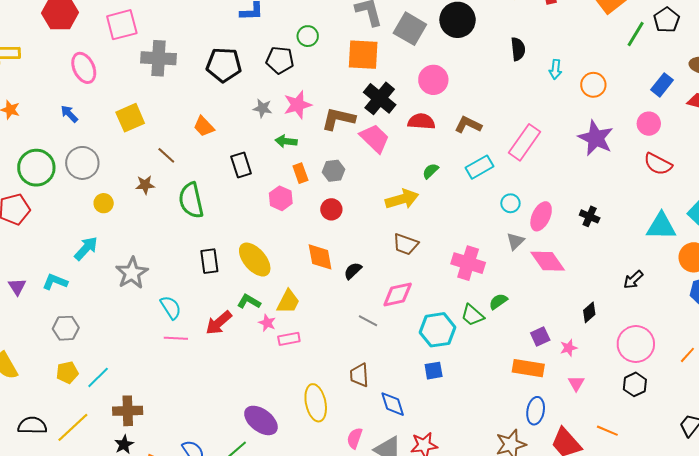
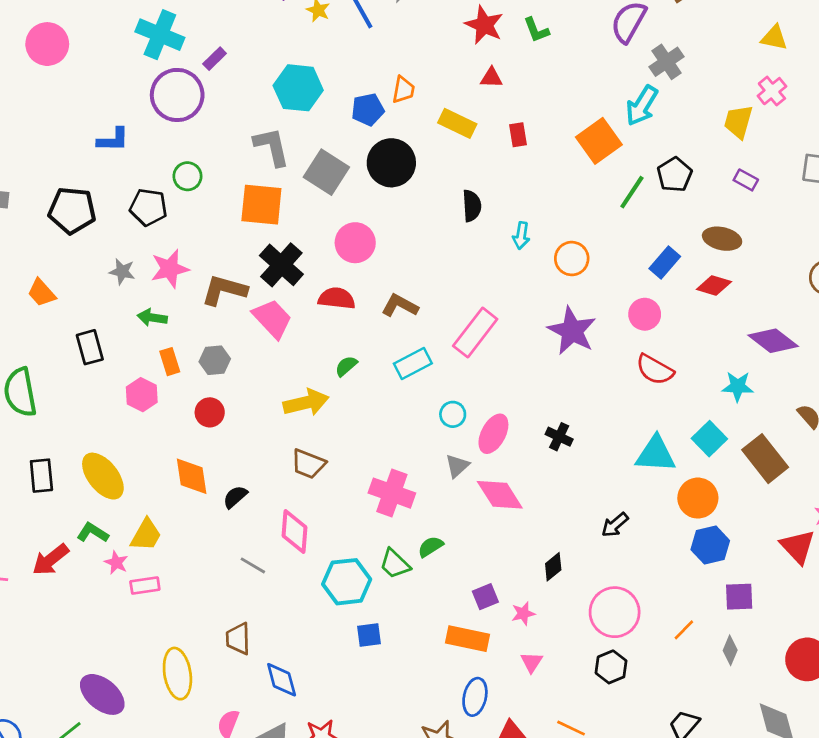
pink diamond: (398, 295) -> (295, 532), turned -76
blue square: (434, 371) -> (369, 635), moved

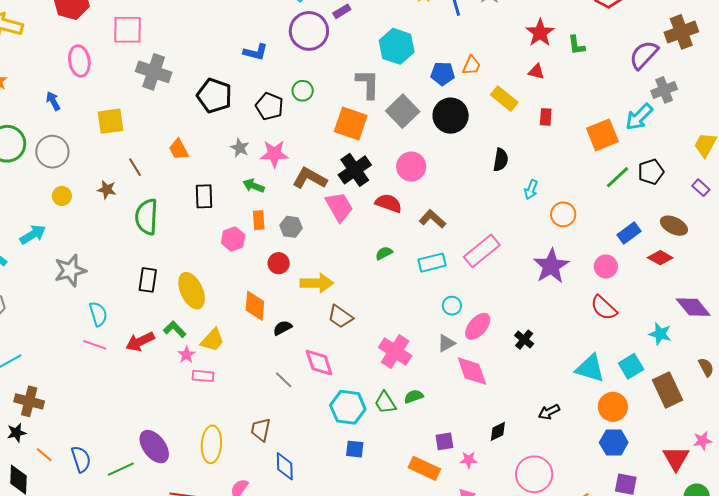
yellow arrow: (306, 403) -> (317, 283), moved
pink diamond: (295, 532) -> (319, 363), turned -36

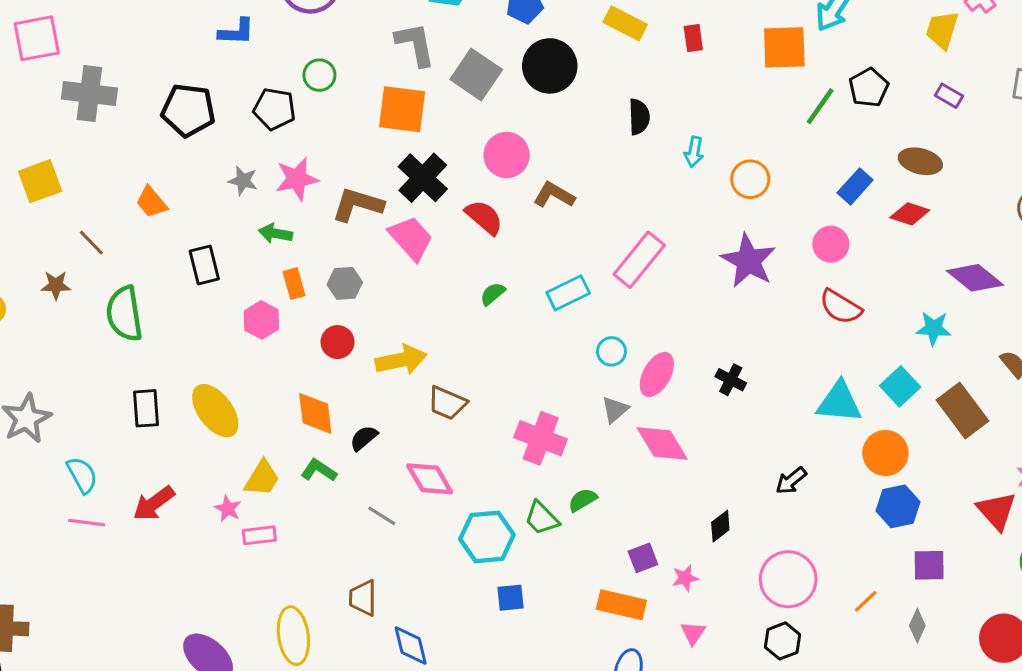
orange square: (602, 135) -> (784, 47), turned 32
red semicircle: (389, 203) -> (484, 217), turned 32
brown L-shape: (432, 219) -> (554, 195), moved
green L-shape: (175, 329) -> (319, 470), moved

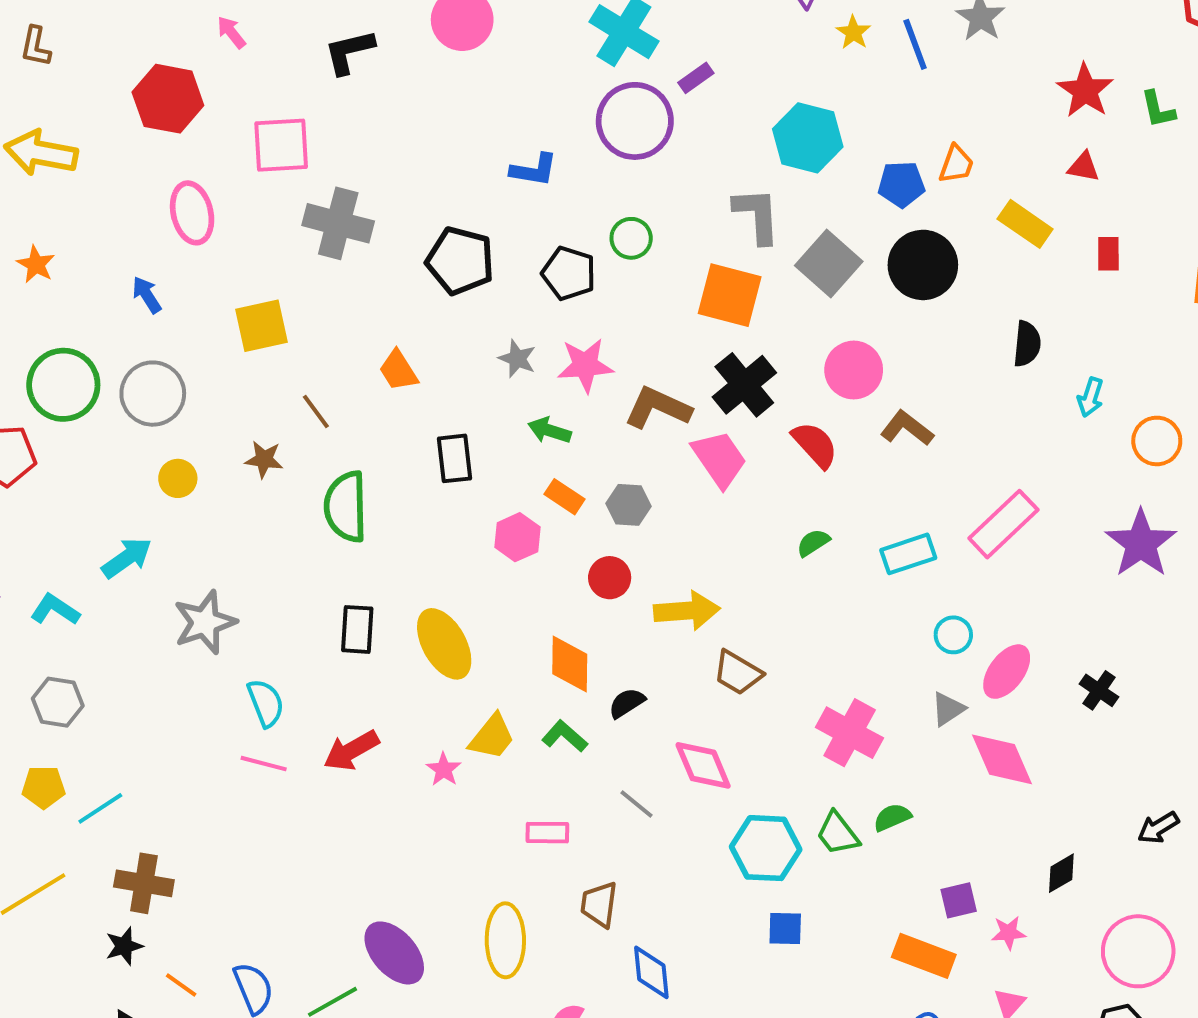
orange rectangle: (294, 284) -> (565, 497), turned -48
pink rectangle: (259, 535) -> (547, 833), moved

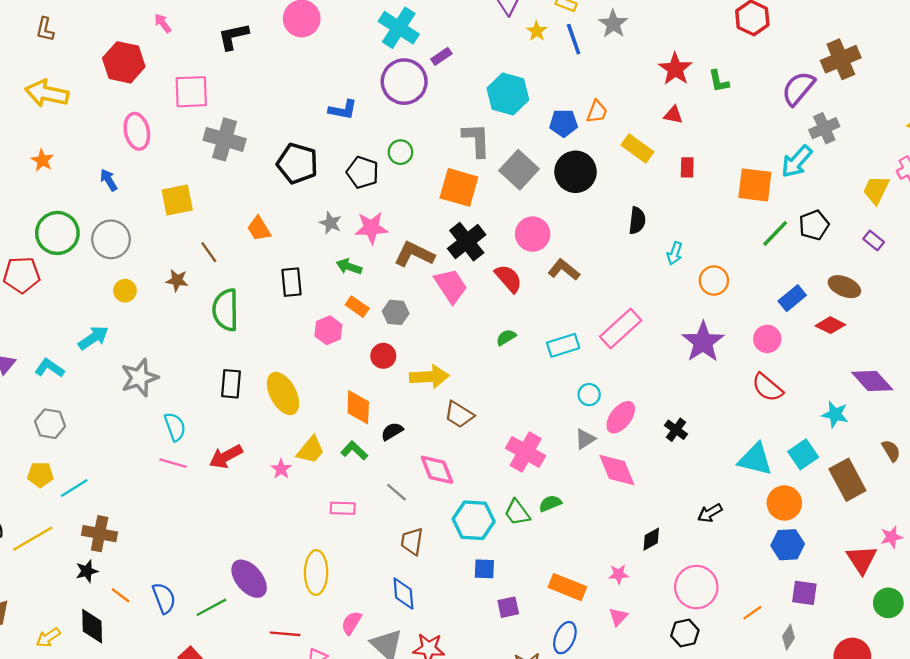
purple square: (959, 900) -> (508, 607), moved
brown trapezoid: (599, 904) -> (412, 541), moved

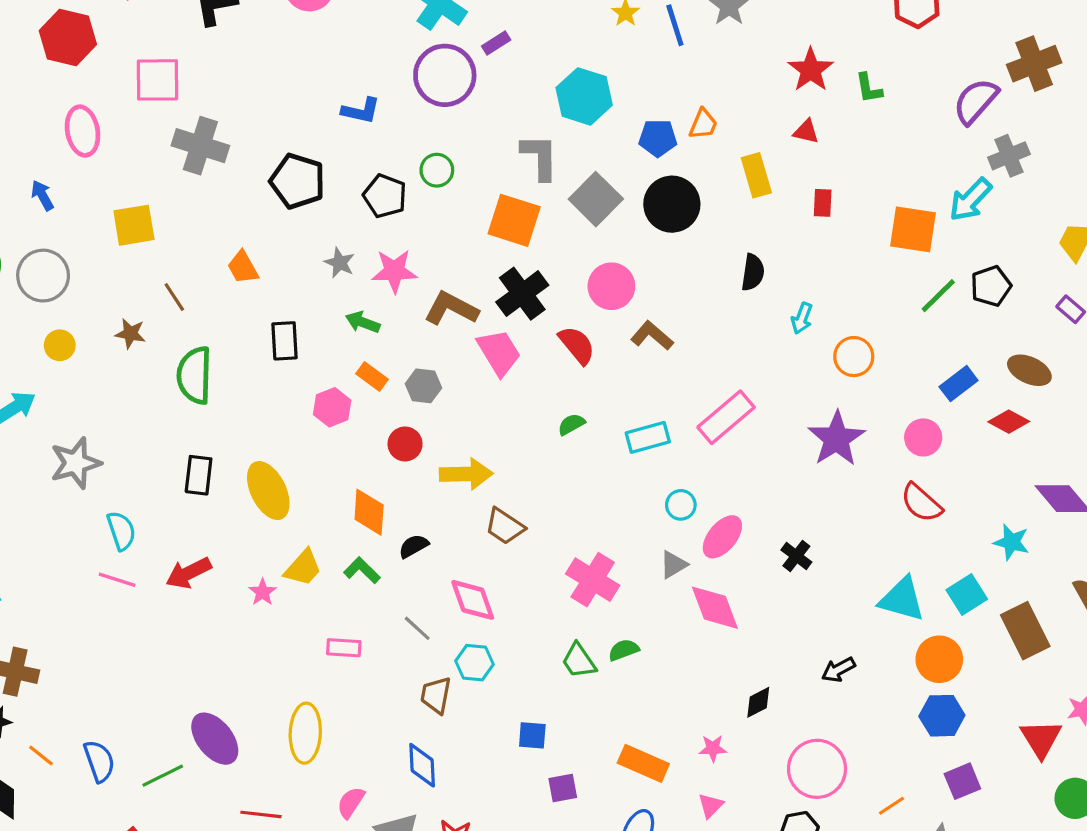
yellow rectangle: (637, 148) -> (756, 175), turned 36
cyan hexagon: (474, 520) -> (474, 663), moved, size x0.7
purple square: (804, 593) -> (962, 781), turned -32

